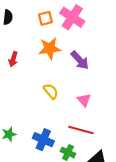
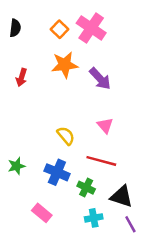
orange square: (45, 18) -> (60, 29), turned -32
yellow semicircle: (51, 91) -> (66, 136), moved

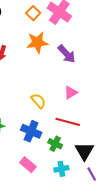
pink triangle: (105, 125) -> (71, 93), turned 40
black triangle: (122, 196) -> (84, 151), turned 42
pink rectangle: (42, 213) -> (28, 165), moved

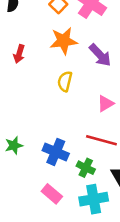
yellow semicircle: (38, 101) -> (65, 81), moved, turned -126
cyan cross: (61, 169) -> (94, 199), size x1.5

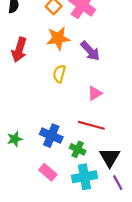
red arrow: (19, 54) -> (19, 50), size x1.5
green star: (14, 145) -> (15, 139), moved

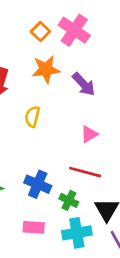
yellow semicircle: (59, 74) -> (32, 117), moved
pink rectangle: (48, 172) -> (34, 227), turned -36

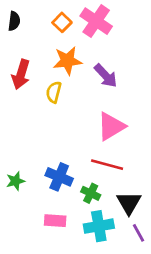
yellow semicircle: (32, 117) -> (54, 92), moved
pink triangle: (89, 134) -> (111, 126), size x1.6

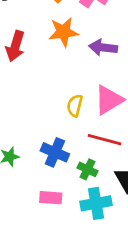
purple arrow: (106, 76) -> (103, 48), turned 140
yellow semicircle: (54, 92) -> (75, 106), moved

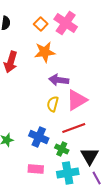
purple arrow: (103, 48) -> (59, 80), moved
red line: (105, 140) -> (74, 128), turned -35

